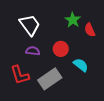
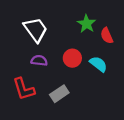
cyan semicircle: (81, 65) -> (98, 64), moved
gray rectangle: (50, 79) -> (59, 94), size x0.7

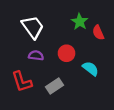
cyan semicircle: (98, 64) -> (91, 69), moved

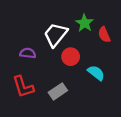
white trapezoid: (33, 27) -> (56, 35), moved, turned -105
purple semicircle: (36, 55) -> (28, 53), moved

